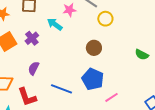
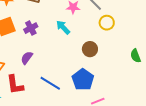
cyan arrow: (55, 24) -> (63, 27), moved
green semicircle: (142, 55) -> (136, 56), moved, turned 32

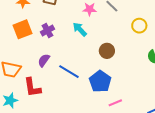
yellow circle: (107, 23) -> (139, 26), moved
blue line: (50, 83) -> (69, 72), moved

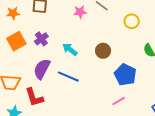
cyan arrow: (80, 29) -> (70, 49), moved
purple semicircle: (44, 60) -> (42, 69), size x1.5
blue pentagon: (100, 81) -> (125, 75), moved

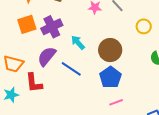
purple cross: (41, 39) -> (52, 27), size x1.5
brown circle: (103, 51) -> (110, 50), size x1.5
blue pentagon: (125, 75) -> (110, 77), moved

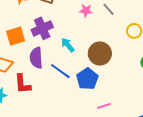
orange square: (27, 24) -> (16, 36), moved
purple semicircle: (47, 56) -> (36, 58), turned -45
blue pentagon: (110, 77) -> (87, 79), moved

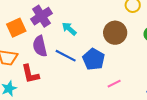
brown circle: (100, 53) -> (115, 33), moved

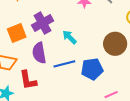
blue line: (66, 56) -> (64, 64), turned -45
blue pentagon: (94, 59) -> (92, 69), turned 30

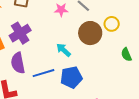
cyan arrow: (69, 37) -> (63, 50), moved
brown circle: (115, 44) -> (90, 33), moved

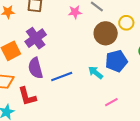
cyan arrow: (63, 50) -> (96, 73), moved
blue pentagon: (71, 77) -> (116, 61), moved

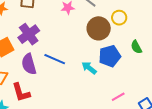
blue line: (62, 76) -> (55, 59), moved, turned 45
pink line: (111, 102) -> (118, 97), moved

